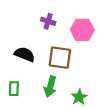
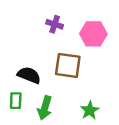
black semicircle: (25, 54) -> (29, 75), moved
green arrow: (50, 86) -> (45, 108), moved

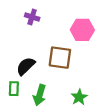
purple cross: (55, 24) -> (32, 17), moved
black semicircle: (29, 75) -> (26, 66), turned -66

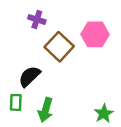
brown square: (60, 58) -> (59, 47), moved, turned 35
green star: (79, 97) -> (104, 114), moved

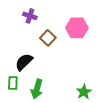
brown square: (59, 47) -> (48, 38), size x0.7

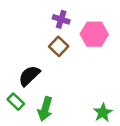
purple cross: (30, 16) -> (61, 19), moved
green rectangle: (13, 83) -> (16, 102), turned -48

